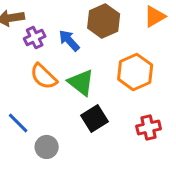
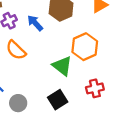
green triangle: (81, 82) -> (62, 66), moved
black square: (95, 118) -> (58, 100), moved

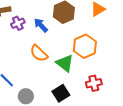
orange semicircle: (16, 50) -> (39, 53), moved

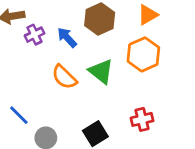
orange hexagon: (85, 46) -> (143, 54), moved
green triangle: (65, 63) -> (101, 71), moved

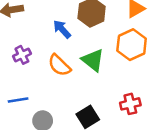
purple cross: (34, 35) -> (22, 55), moved
blue line: (19, 115) -> (18, 100), turned -54

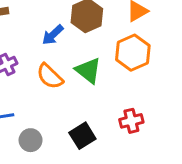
blue arrow: (62, 29) -> (53, 35), turned -90

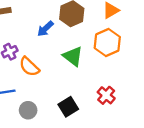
orange semicircle: (50, 76) -> (29, 67), moved
red cross: (131, 121) -> (106, 95), turned -36

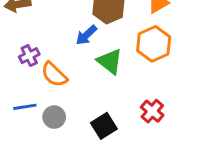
blue arrow: (45, 29) -> (86, 35), moved
gray circle: (28, 110) -> (54, 117), moved

